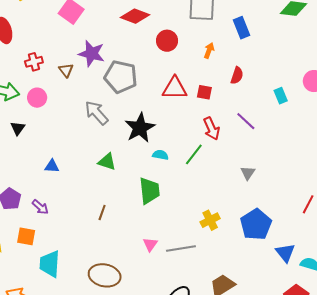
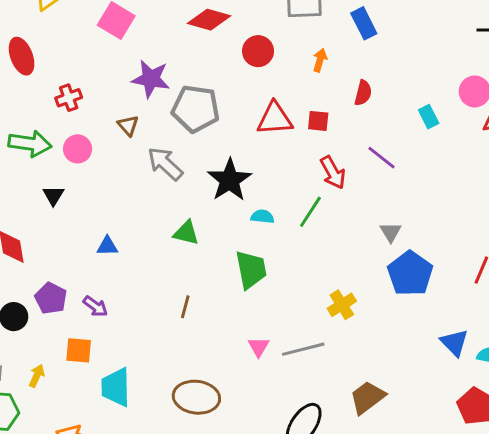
brown triangle: (66, 70) -> (128, 125), moved
blue pentagon: (256, 224) -> (410, 274), moved

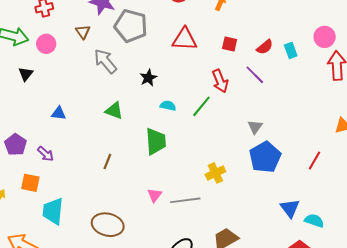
red semicircle: (363, 93) -> (265, 47), moved, turned 30
red square: (318, 121) -> (230, 44), moved
black star: (230, 180) -> (148, 78), size x0.6

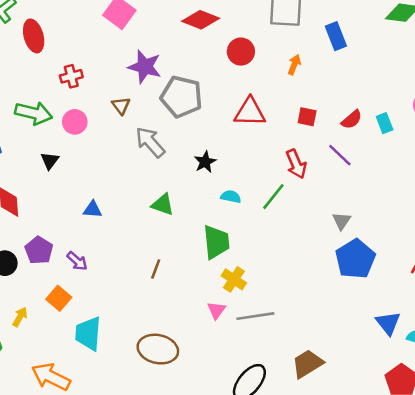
yellow cross: (215, 173) -> (234, 279), moved, turned -30
orange square: (30, 183) -> (59, 298), turned 30

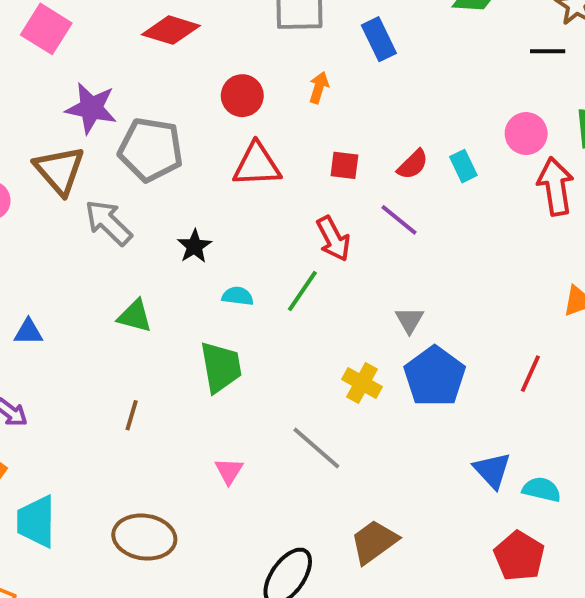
red circle: (241, 52) -> (242, 96), moved
brown triangle: (121, 106) -> (59, 170), size x1.8
yellow cross: (234, 279) -> (362, 383), moved
gray line: (255, 316) -> (316, 448), moved, turned 54

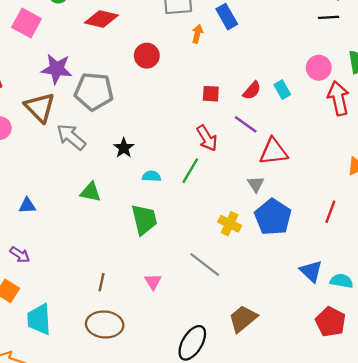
orange arrow: (319, 87) -> (197, 34), moved
red triangle: (257, 165) -> (274, 152), moved
brown line: (132, 415) -> (101, 282), moved

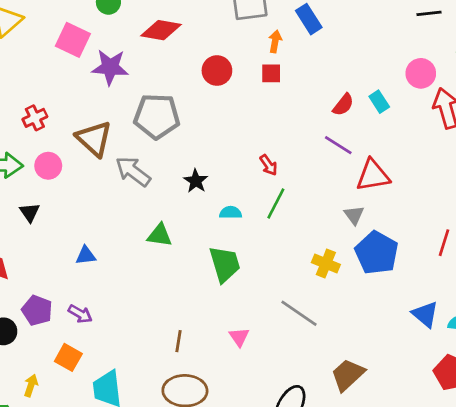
purple star: (57, 69) -> (110, 67), moved
red square: (211, 94) -> (271, 73), moved
red arrow: (207, 138) -> (269, 165), moved, size x0.7

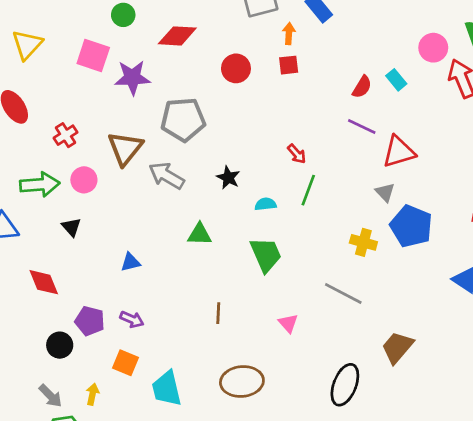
brown triangle: (94, 139) -> (125, 148), turned 33
brown line: (178, 341) -> (218, 313), moved

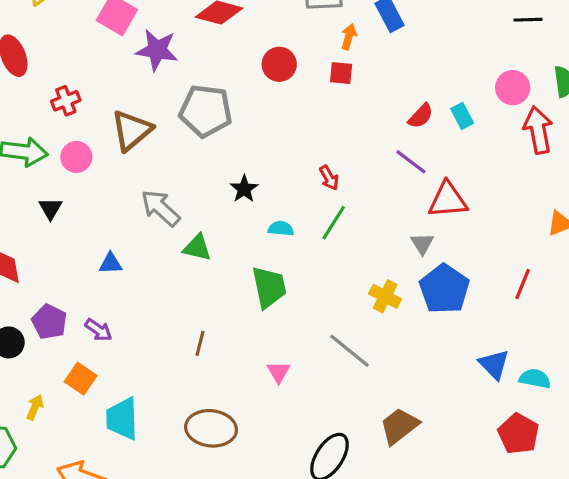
gray arrow: (167, 176) -> (161, 208), moved

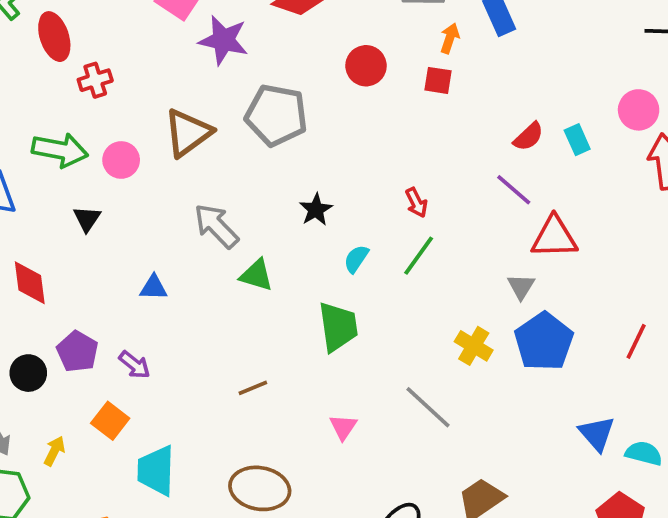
red cross: (66, 101) -> (95, 80), moved
cyan semicircle: (281, 229) -> (356, 259), turned -65
brown line: (200, 343) -> (253, 388), turned 50

